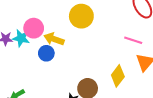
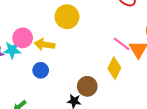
pink line: (133, 40) -> (122, 44), moved, turned 30
blue circle: (46, 53) -> (41, 70), moved

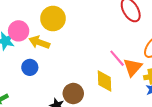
yellow circle: (67, 17) -> (53, 19), moved
yellow diamond: (114, 68) -> (104, 81), turned -40

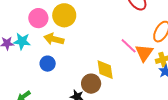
pink circle: (19, 31) -> (38, 18), moved
yellow diamond: (104, 81) -> (105, 70), moved

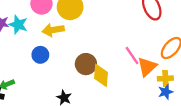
yellow arrow: (54, 39) -> (53, 30), turned -36
brown circle: (91, 84) -> (86, 64), moved

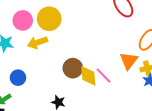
blue circle: (40, 55) -> (18, 78), moved
pink line: (132, 55) -> (104, 76), moved

